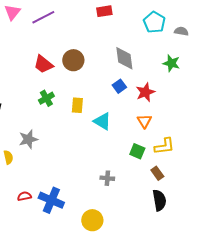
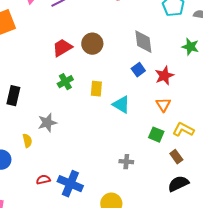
red trapezoid: (43, 64) -> (62, 48), turned 110
yellow L-shape: (164, 146) -> (183, 130), turned -145
black semicircle: (159, 200) -> (178, 184), turned -105

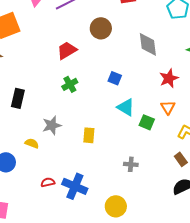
brown circle: (92, 44) -> (101, 28), moved
blue square: (138, 70) -> (115, 78), moved, turned -32
yellow rectangle: (96, 89) -> (89, 135), moved
green square: (156, 135) -> (147, 122), moved
yellow semicircle: (27, 141) -> (32, 143), turned -56

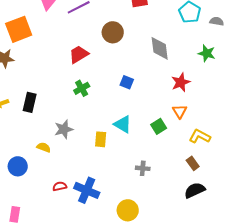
cyan triangle: (126, 107) -> (123, 124), moved
green square: (147, 122) -> (159, 126), turned 35

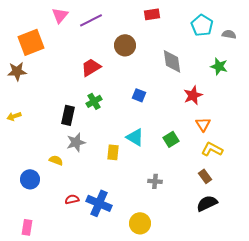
black rectangle: (30, 102) -> (68, 115), moved
orange triangle: (180, 111) -> (203, 124), moved

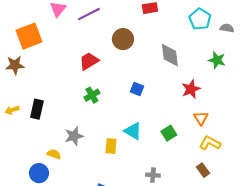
black rectangle: (68, 115) -> (37, 109), moved
blue circle: (30, 179) -> (39, 173), moved

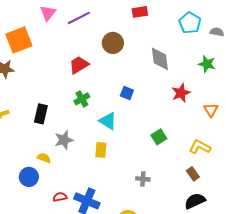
black rectangle: (37, 109) -> (41, 114), moved
orange triangle: (201, 118) -> (211, 110), moved
cyan triangle: (133, 131) -> (108, 121), moved

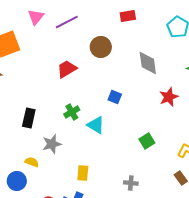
green cross: (82, 99) -> (72, 112), moved
yellow rectangle: (101, 150) -> (83, 173), moved

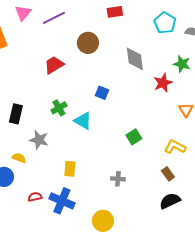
red star: (169, 97) -> (163, 83), moved
gray star: (52, 144) -> (39, 140), turned 30

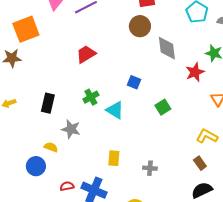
brown circle: (88, 43) -> (140, 26), moved
green square: (134, 137) -> (163, 107), moved
yellow rectangle: (70, 169) -> (114, 158), moved

